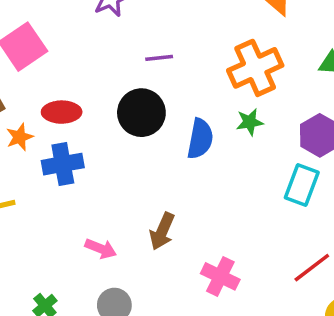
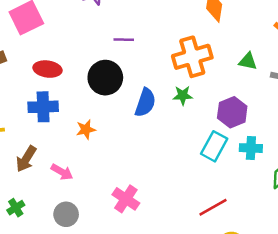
orange star: (20, 137) -> (86, 129), moved
brown arrow: (162, 231) -> (26, 159), moved
pink cross: (220, 276) -> (126, 199), moved

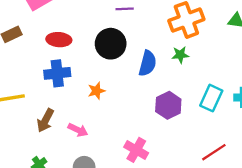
purple hexagon: (232, 112) -> (168, 105), moved

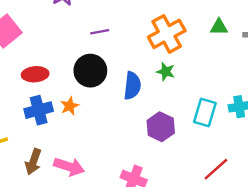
green star: (180, 55) -> (166, 72), turned 30
orange star: (96, 91) -> (70, 106), moved
pink arrow: (78, 130) -> (69, 167), size x1.4

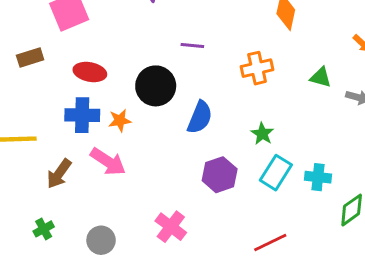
purple line: (100, 32) -> (192, 46), moved
orange cross: (167, 34) -> (257, 68), size x0.7
green star: (166, 72) -> (262, 134), moved
pink arrow: (69, 167) -> (108, 162), moved

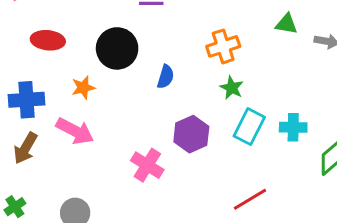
orange cross: (257, 68) -> (223, 46), moved
blue cross: (82, 115) -> (27, 100), moved
blue semicircle: (200, 117) -> (166, 77), size x0.7
pink cross: (171, 227) -> (147, 165), moved

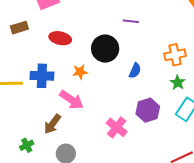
brown arrow: (26, 148) -> (52, 124), moved

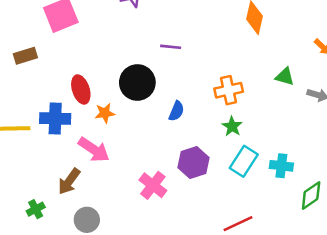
red ellipse: (60, 38) -> (81, 89), moved, turned 60

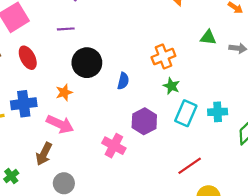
purple line: (171, 47) -> (66, 29), moved
red ellipse: (81, 89) -> (28, 58), moved
green cross: (36, 209) -> (11, 176), moved

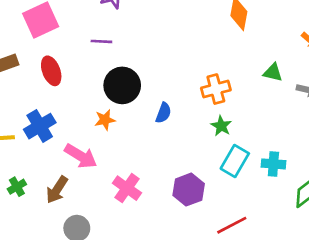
orange star: (64, 92) -> (105, 120), moved
blue cross: (24, 104) -> (40, 126), turned -30
purple hexagon: (144, 121) -> (189, 190), moved
pink cross: (114, 146) -> (127, 188), moved
green cross: (11, 176) -> (17, 187), moved

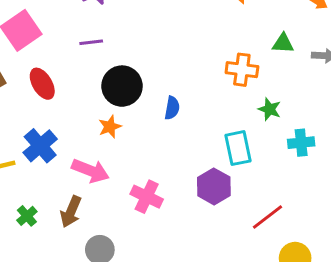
orange cross: (216, 89) -> (242, 70), moved, turned 32
green star: (221, 126) -> (270, 109), moved
cyan rectangle: (235, 161) -> (238, 148), moved, turned -32

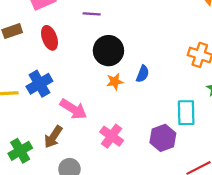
orange star: (110, 127) -> (115, 82), moved
green cross: (27, 216) -> (20, 151), moved, size x1.5

